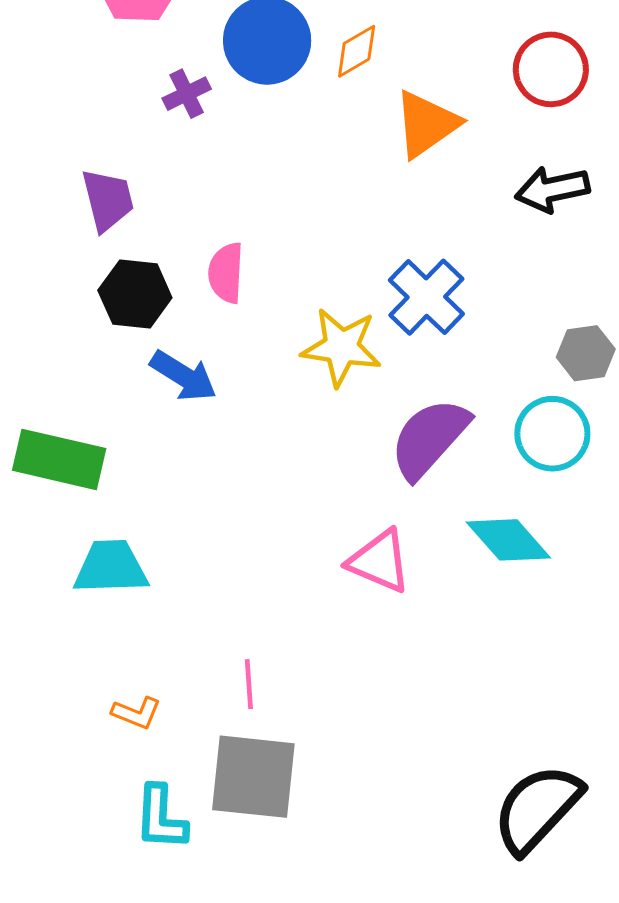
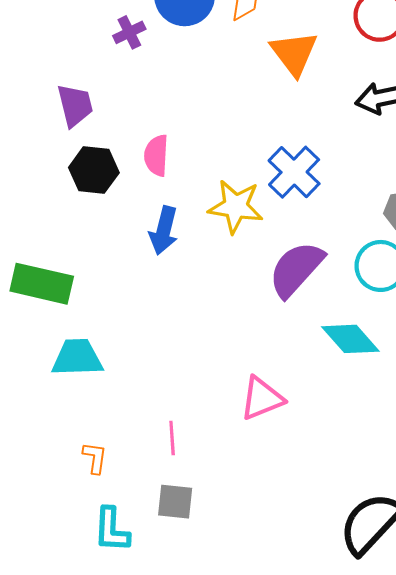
orange triangle: (426, 124) -> (294, 53), turned -32
blue arrow: (184, 376) -> (164, 231), moved, turned 72
pink triangle: (379, 561) -> (262, 398), moved, turned -45
orange L-shape: (137, 713) -> (95, 458), turned -104
gray square: (253, 777) -> (175, 502), size x0.6

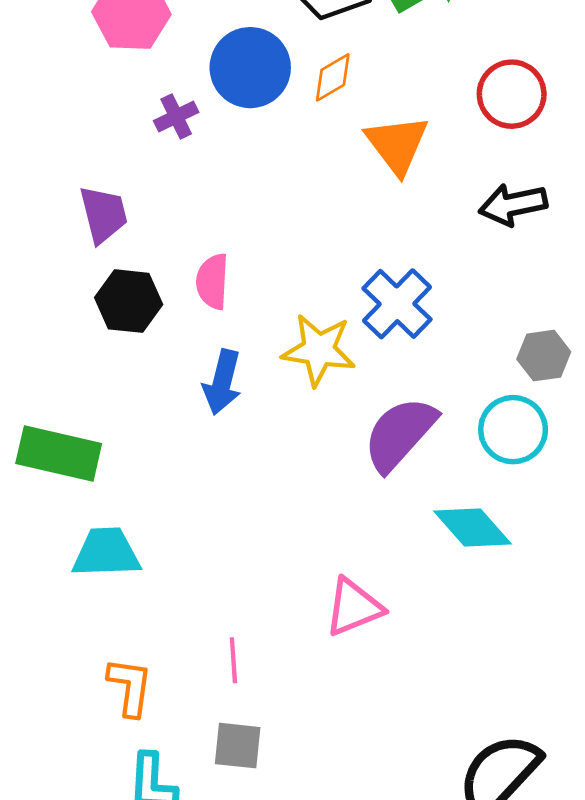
orange L-shape: (95, 458) -> (130, 687), size x1.4

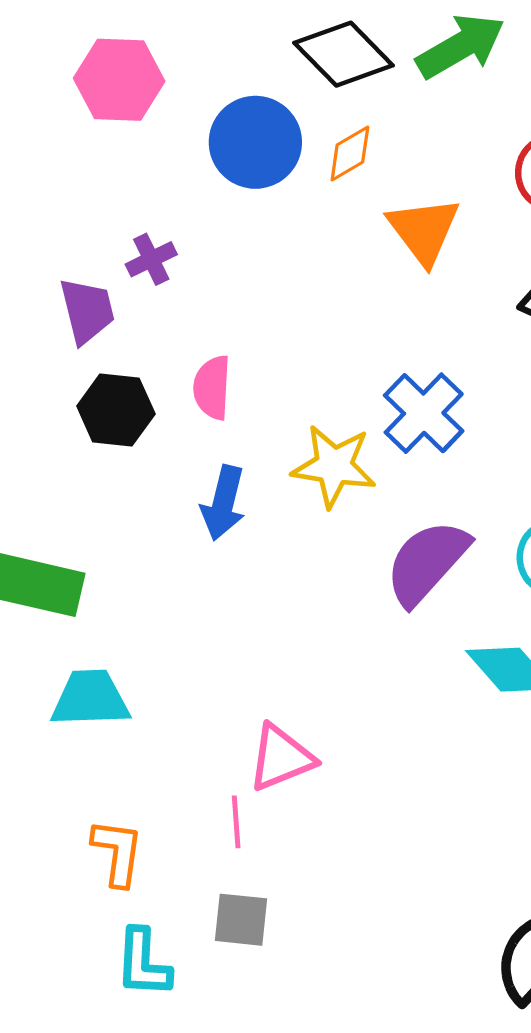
purple cross: (176, 117) -> (151, 259), moved
pink triangle: (354, 607) -> (281, 758), moved

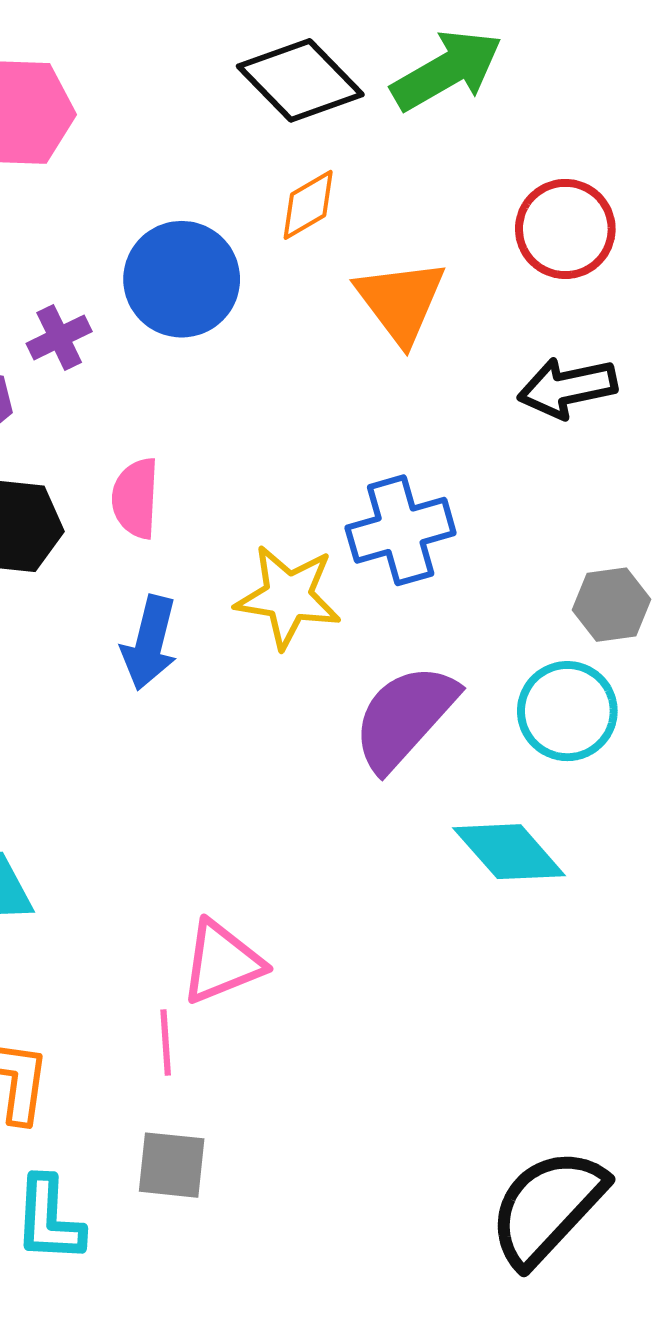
blue circle: (255, 142) -> (182, 279), moved
blue cross: (424, 413) -> (401, 530), turned 30

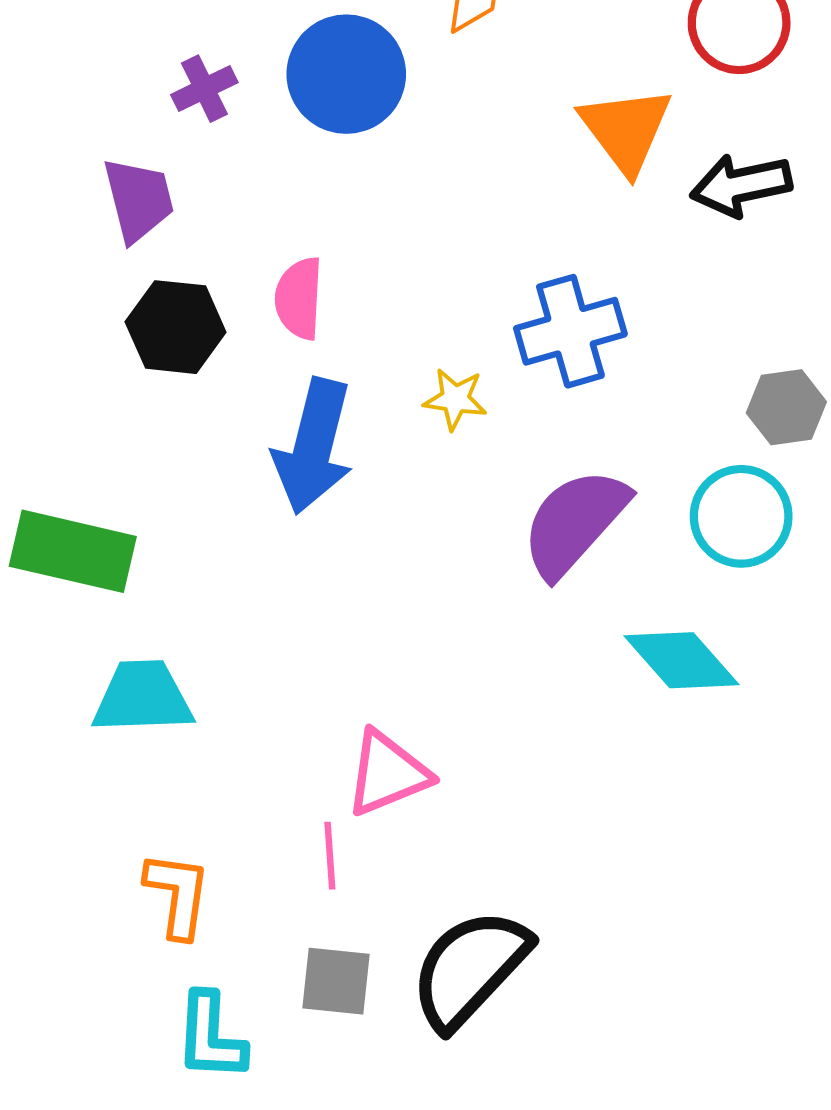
orange triangle: (401, 301) -> (626, 130), moved
purple cross: (59, 337) -> (204, 89), moved
yellow star: (288, 597) -> (455, 399), size x0.6
blue arrow: (150, 643) -> (313, 446), size x1.4
black semicircle: (547, 1207) -> (470, 969), moved

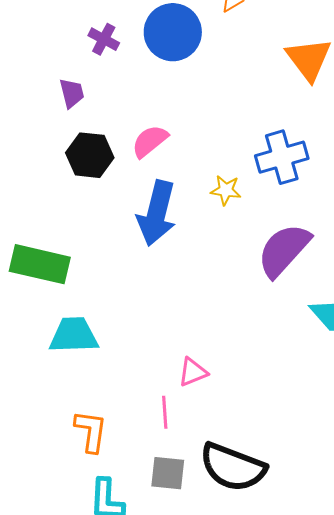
purple cross: (204, 89) -> (104, 39), turned -36
purple trapezoid: (139, 200) -> (72, 93), size x0.7
pink semicircle: (299, 298) -> (150, 141), turned 48
pink triangle: (387, 773) -> (193, 372), size x0.7
black semicircle: (470, 969) -> (233, 467), turned -112

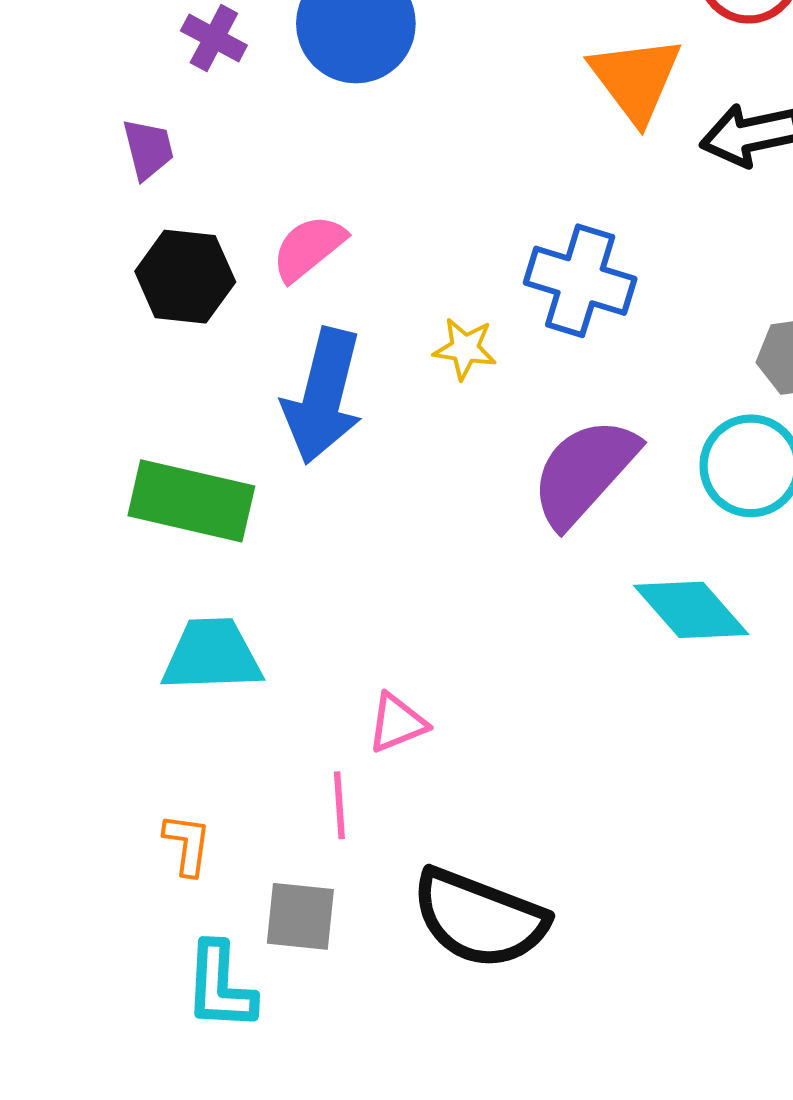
blue cross: (282, 157) -> (580, 281), turned 33
green rectangle: (40, 264) -> (191, 501), moved
cyan trapezoid: (74, 335) -> (212, 655), moved
orange L-shape: (91, 431) -> (187, 844), size x0.7
gray square: (168, 473) -> (300, 916), moved

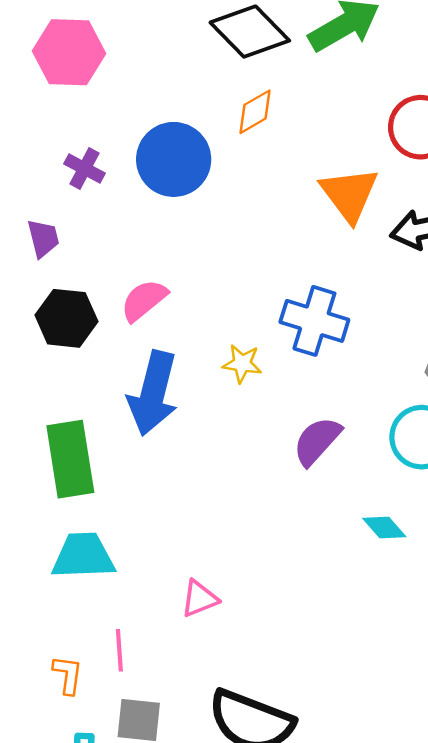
purple semicircle: (584, 472) -> (317, 441), size x0.7
green rectangle: (191, 501) -> (70, 459), turned 68
cyan diamond: (691, 610) -> (384, 528), size x0.6
pink line: (339, 805) -> (119, 650), moved

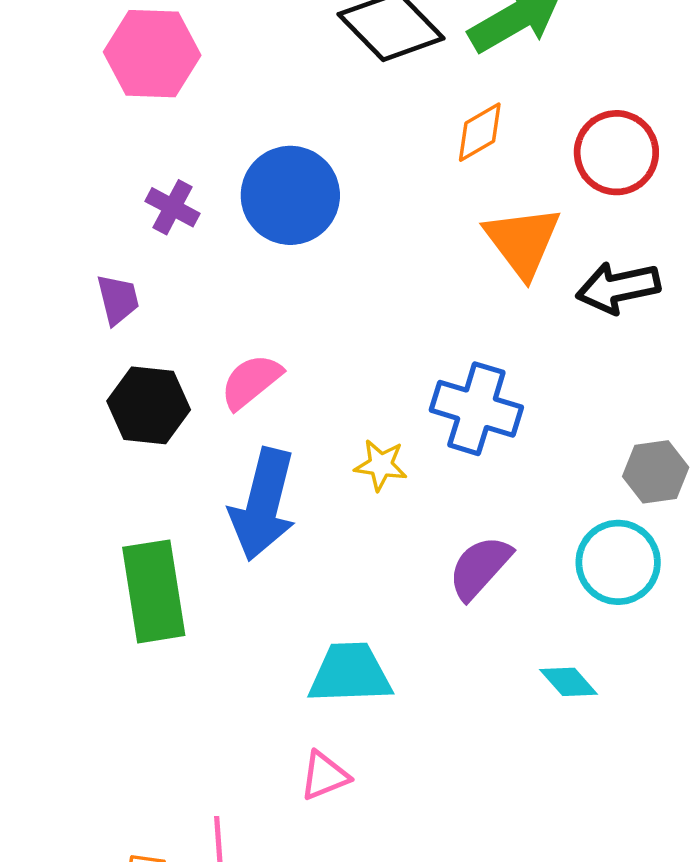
orange diamond: (255, 112) -> (480, 132), moved
cyan trapezoid: (83, 556) -> (350, 673), moved

